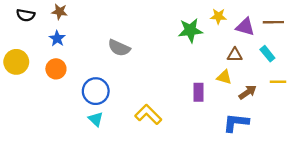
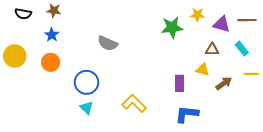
blue L-shape: (236, 123) -> (187, 114), moved

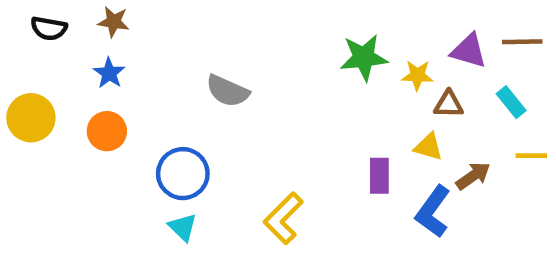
yellow star: (197, 15) -> (417, 75), moved
yellow L-shape: (134, 103) -> (283, 218), turned -90
blue L-shape: (187, 114) -> (433, 212), moved, turned -60

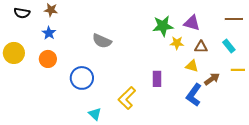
purple triangle: (469, 51) -> (192, 23), moved
yellow star: (417, 75) -> (177, 43), moved
purple rectangle: (379, 176) -> (157, 79), moved
cyan triangle: (183, 227) -> (95, 114), moved

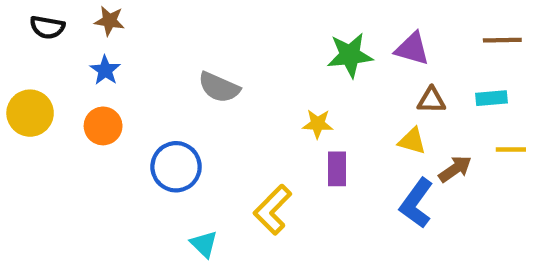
yellow star: (177, 43) -> (318, 124), moved
cyan rectangle: (229, 46) -> (492, 98), turned -56

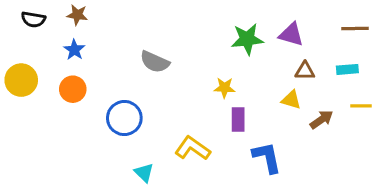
blue L-shape: (416, 203) -> (267, 157), moved, turned 132
yellow L-shape: (273, 210) -> (193, 148), turned 80

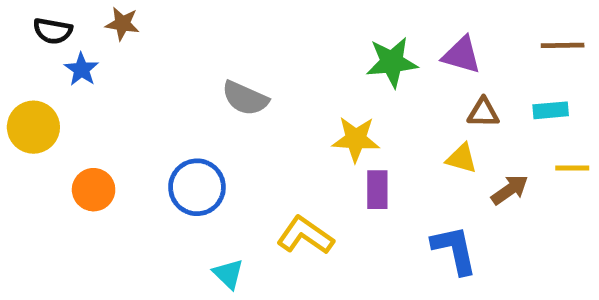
blue star: (74, 50) -> (82, 69), moved
yellow star: (224, 88) -> (356, 139), size x1.4
orange circle: (73, 89) -> (94, 190), moved
blue L-shape: (267, 157) -> (454, 250), moved

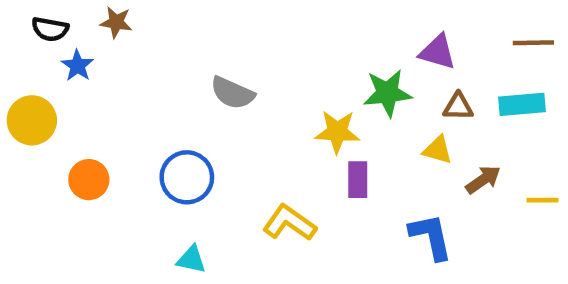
green star: (392, 62) -> (387, 93), moved
cyan rectangle: (551, 110) -> (522, 104), size x1.4
yellow line: (572, 168) -> (542, 200), moved
cyan triangle: (228, 274) -> (191, 259), moved, turned -32

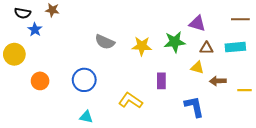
yellow star: (337, 132) -> (142, 46), moved
brown arrow: (483, 180) -> (218, 81), turned -147

